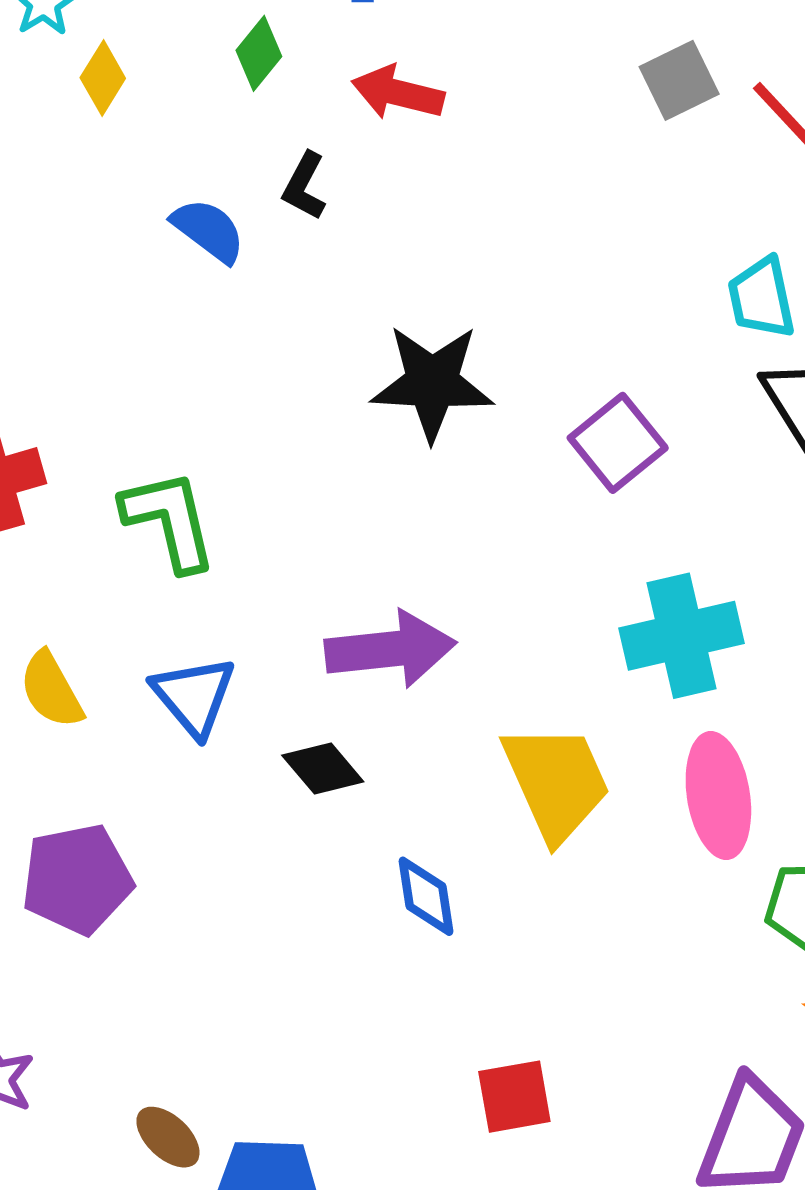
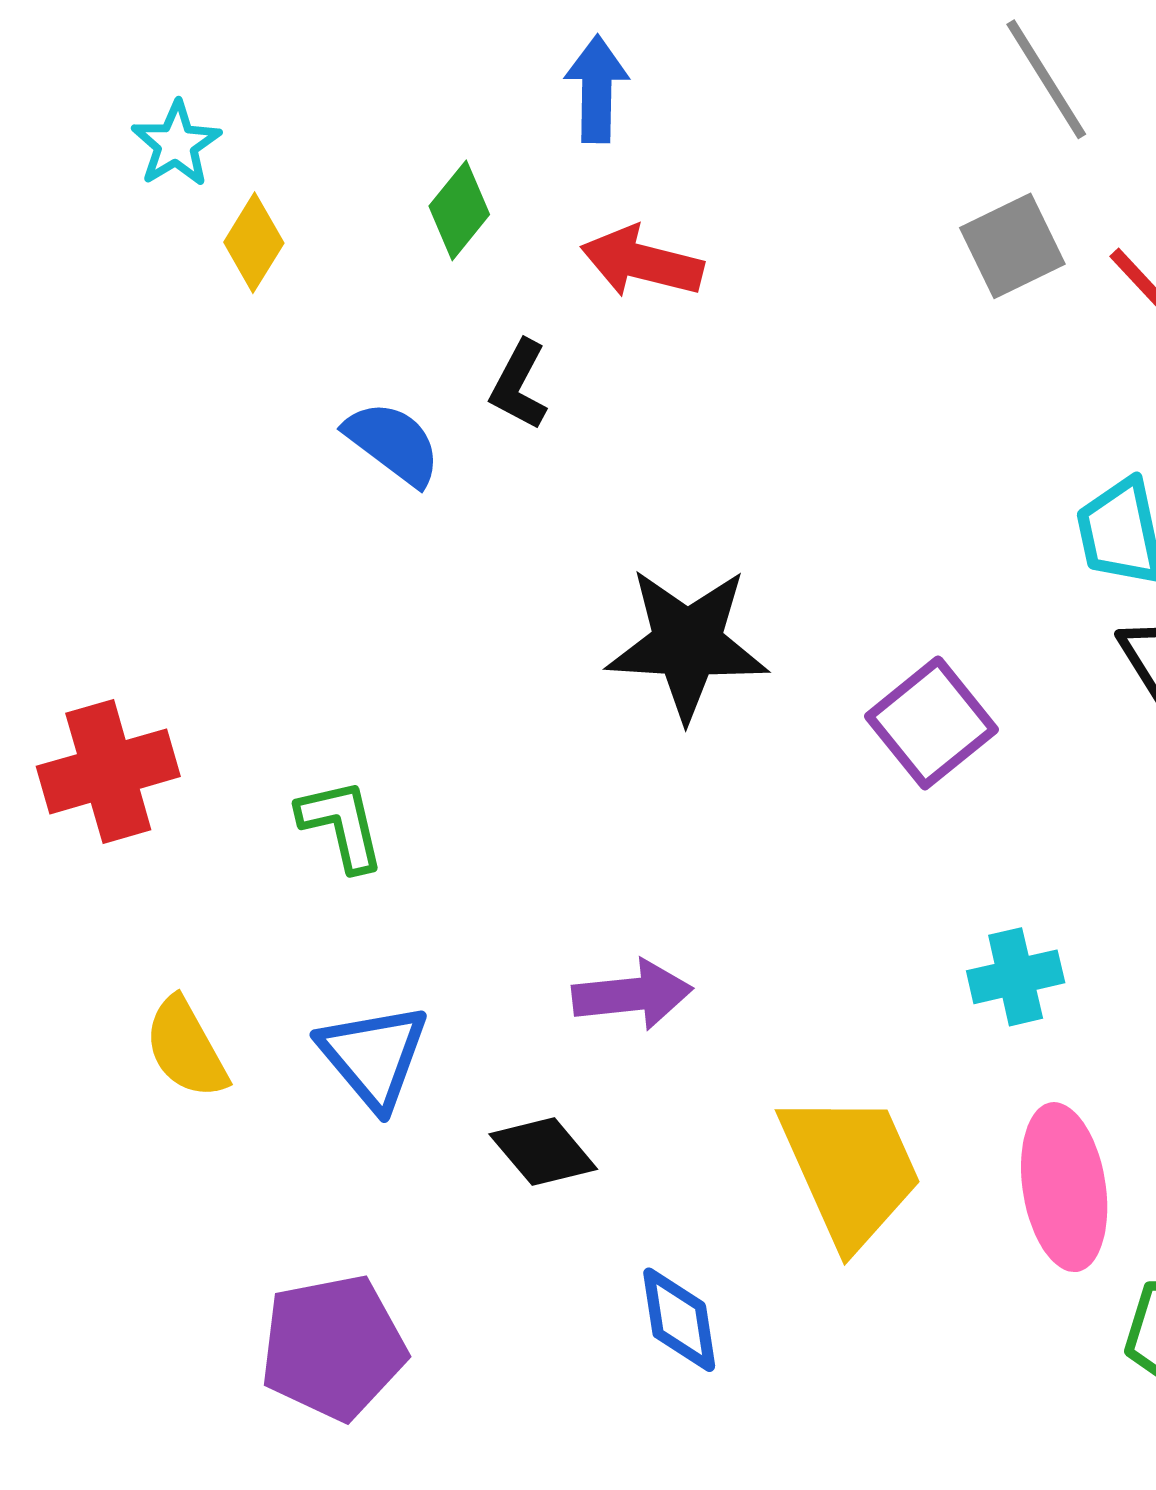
green L-shape: (169, 520) -> (341, 825), size x0.7
cyan cross: (682, 636) -> (1016, 977), size x0.6
purple arrow: (390, 649) -> (632, 995), size x0.7
purple pentagon: (77, 879) -> (333, 1347), moved

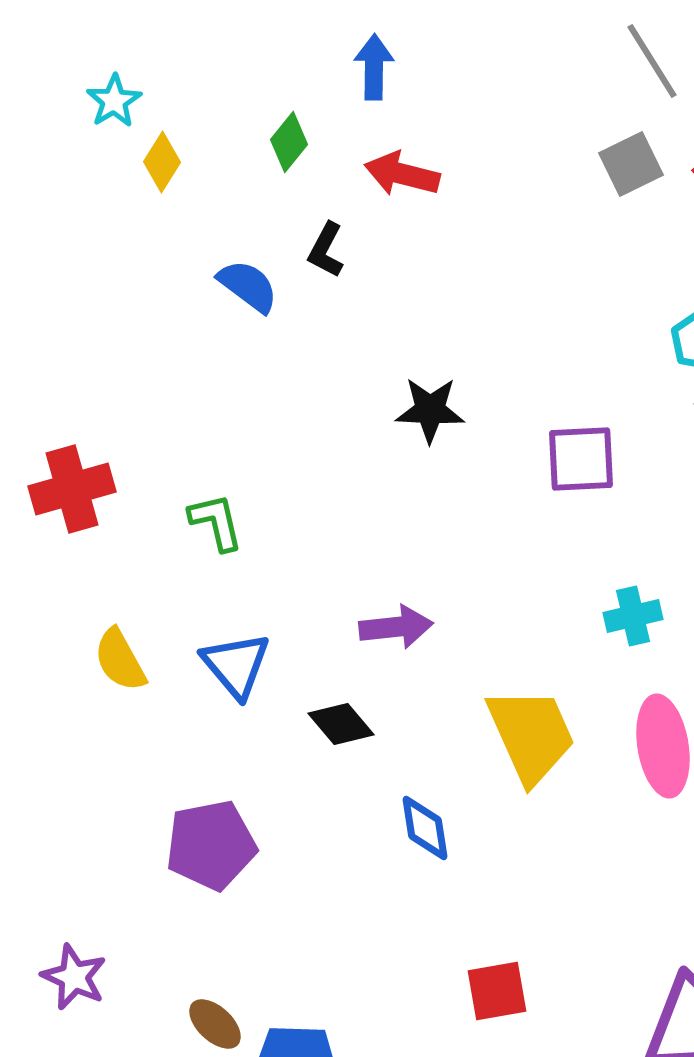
black star: (687, 644) -> (430, 410), size x0.7
purple square: (931, 723) -> (581, 459), turned 36

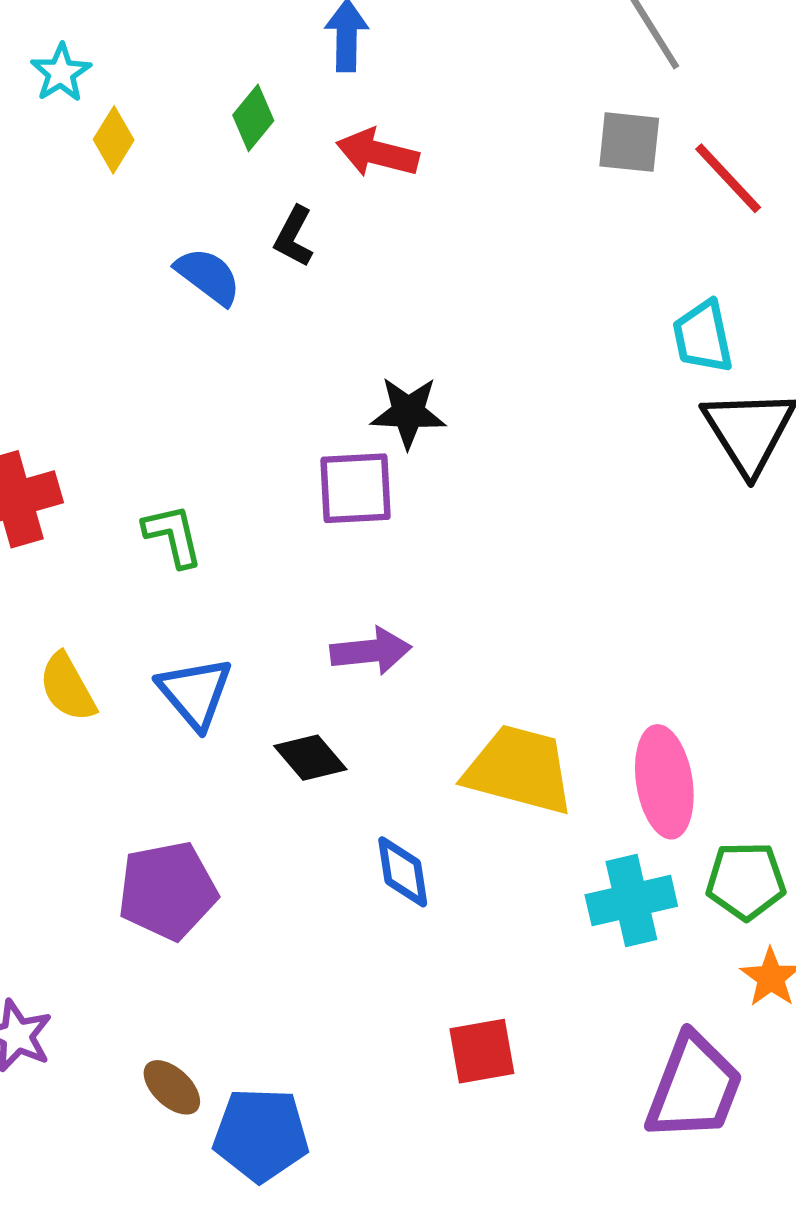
gray square: (631, 164) -> (629, 142), turned 32
purple square: (581, 459) -> (355, 488), moved
cyan cross: (633, 616) -> (631, 901), moved, size x1.4
yellow trapezoid: (531, 735) -> (519, 770), turned -51

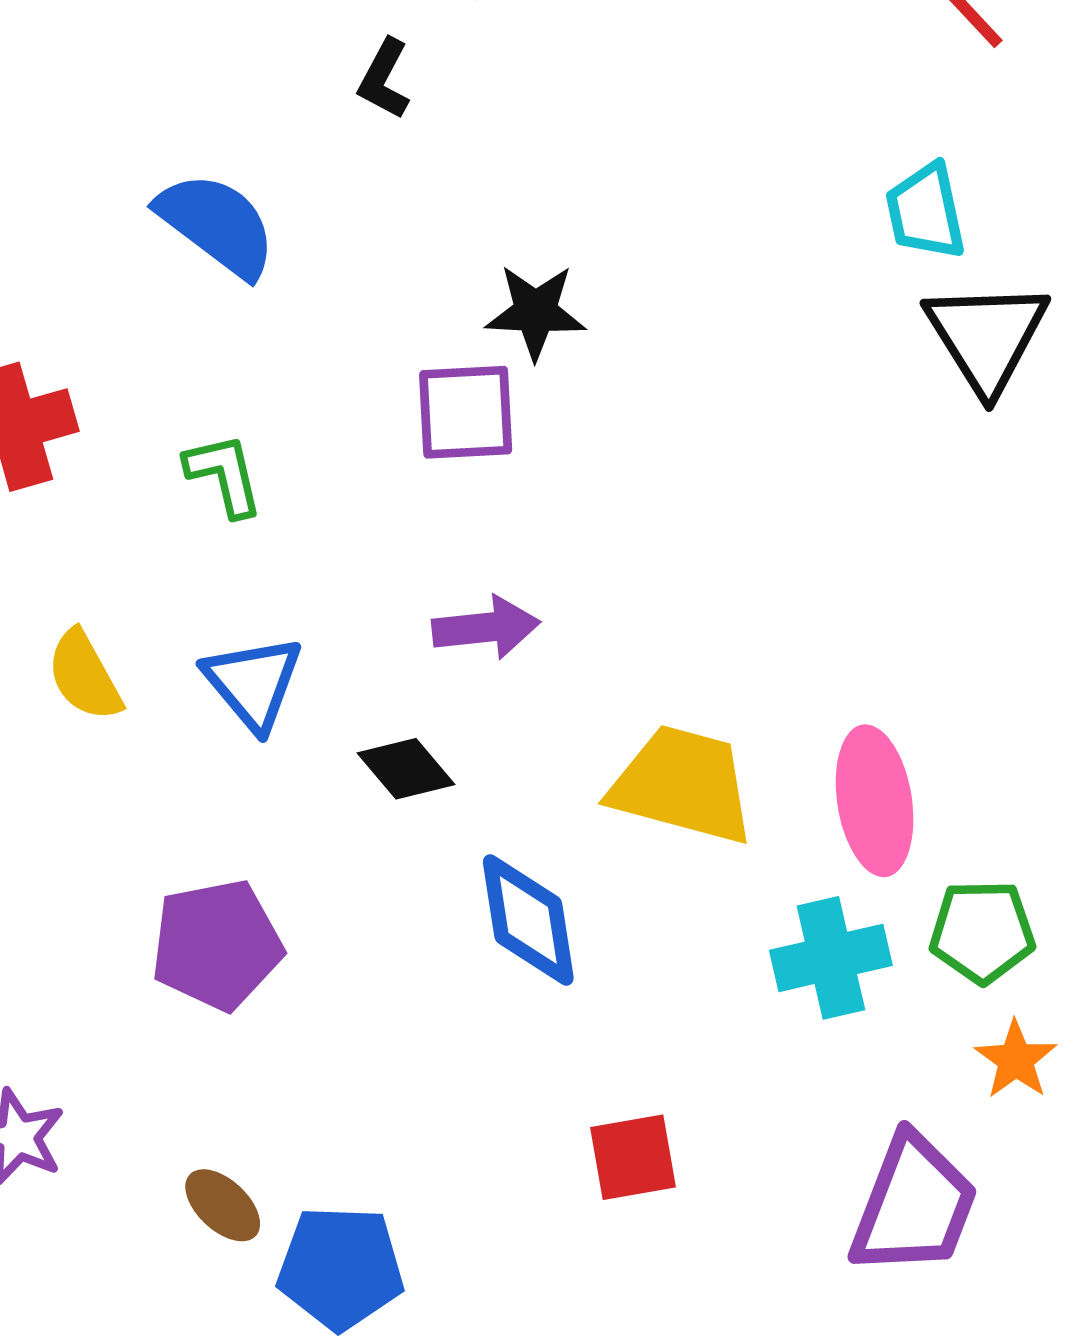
blue semicircle: (208, 276) -> (217, 225), moved, size x1.4
blue diamond: (403, 872) -> (528, 920), size x1.4

